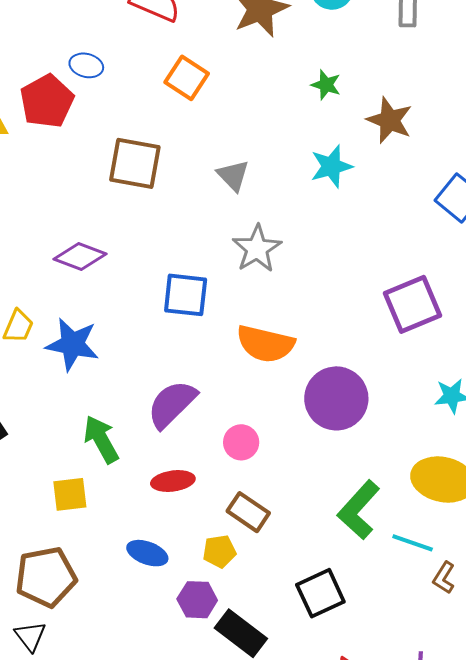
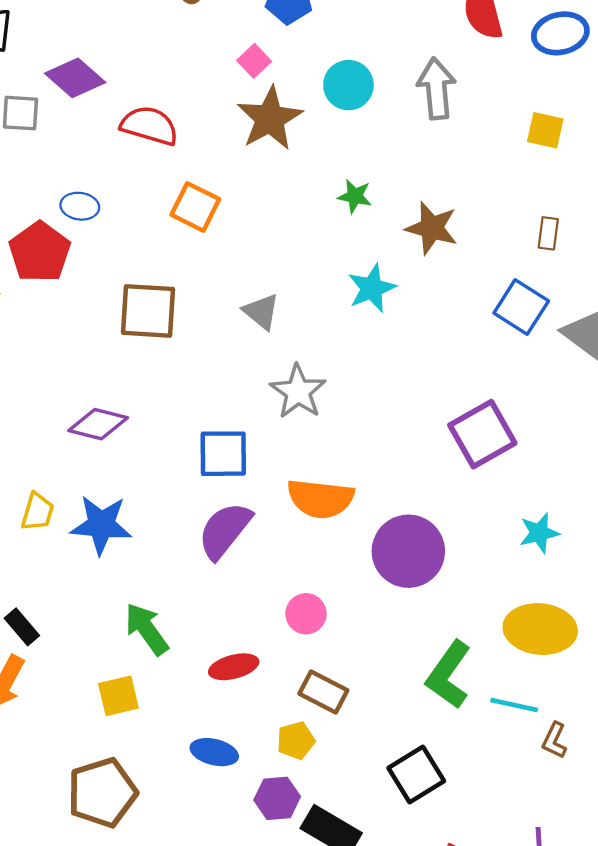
purple semicircle: (172, 404) -> (225, 530), moved

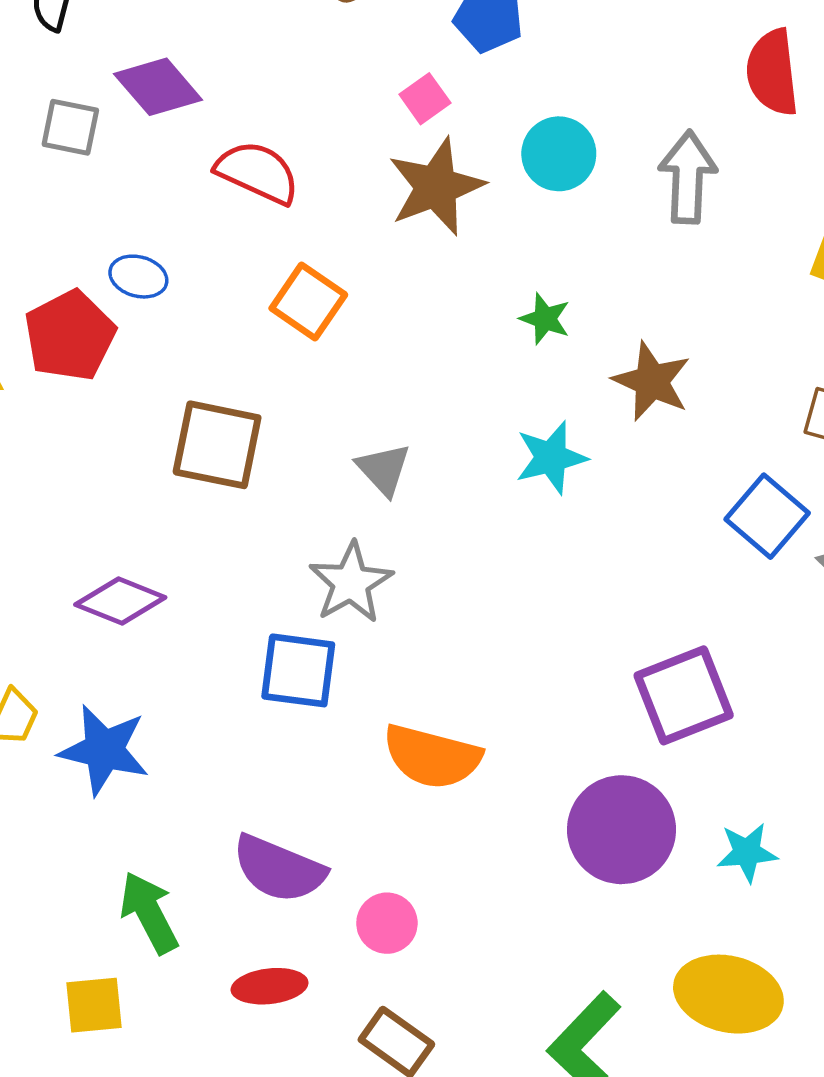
gray star: (298, 392) -> (351, 583), moved
purple semicircle: (225, 530) -> (279, 869), moved, turned -114
purple circle: (408, 551) -> (622, 830), moved

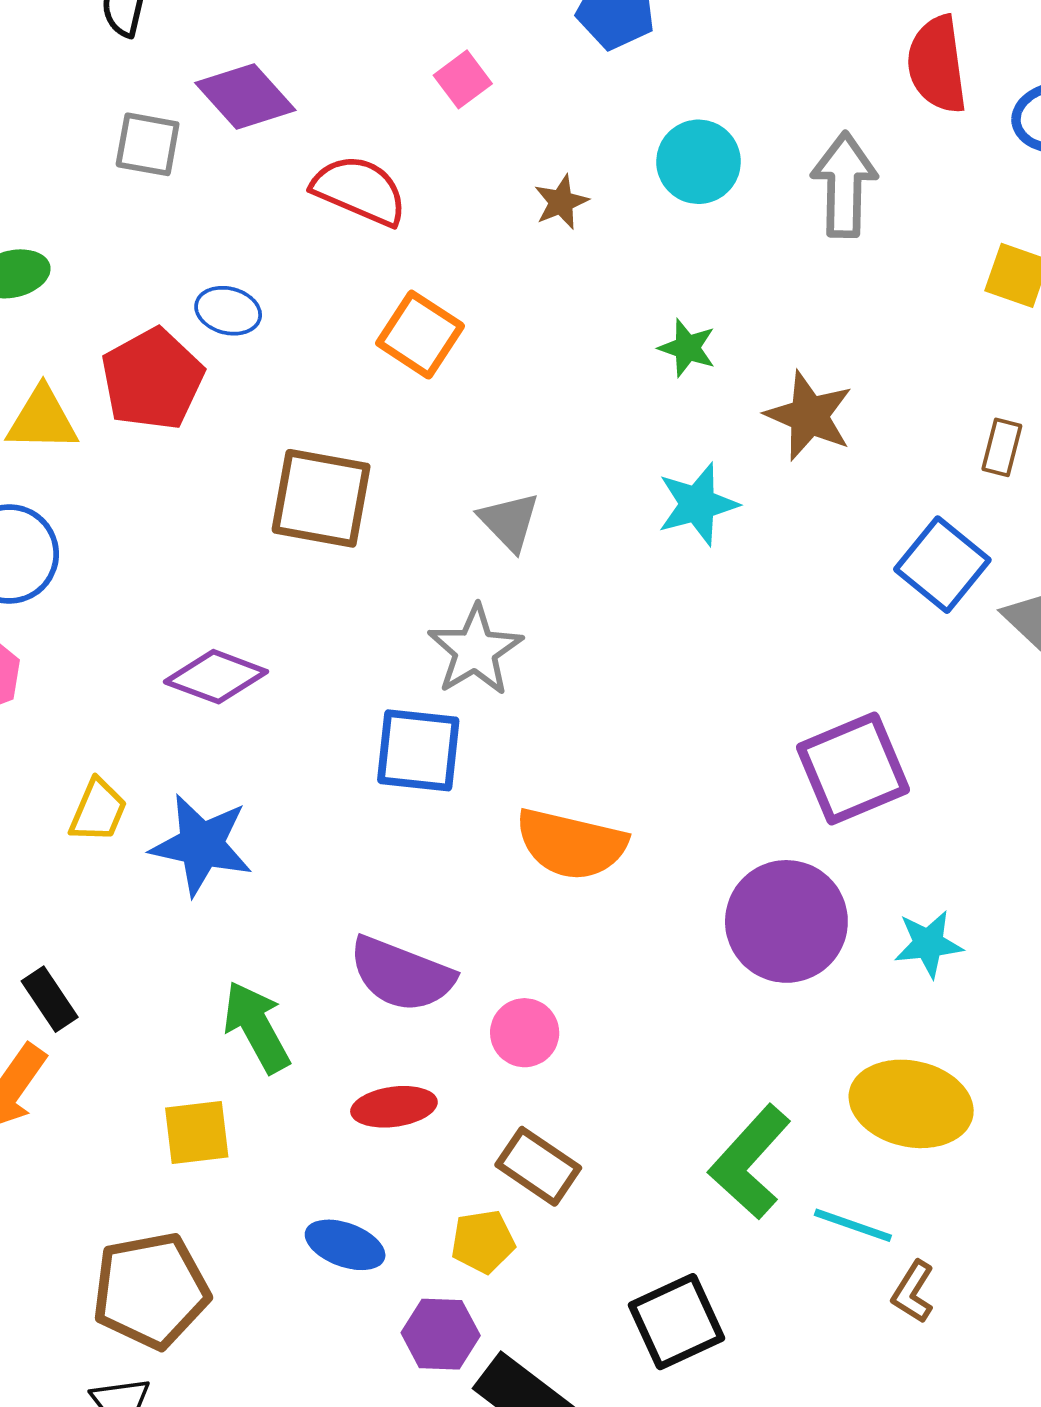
pink square: (425, 99) -> (463, 79), moved
brown star: (436, 187) -> (561, 202), size x0.5

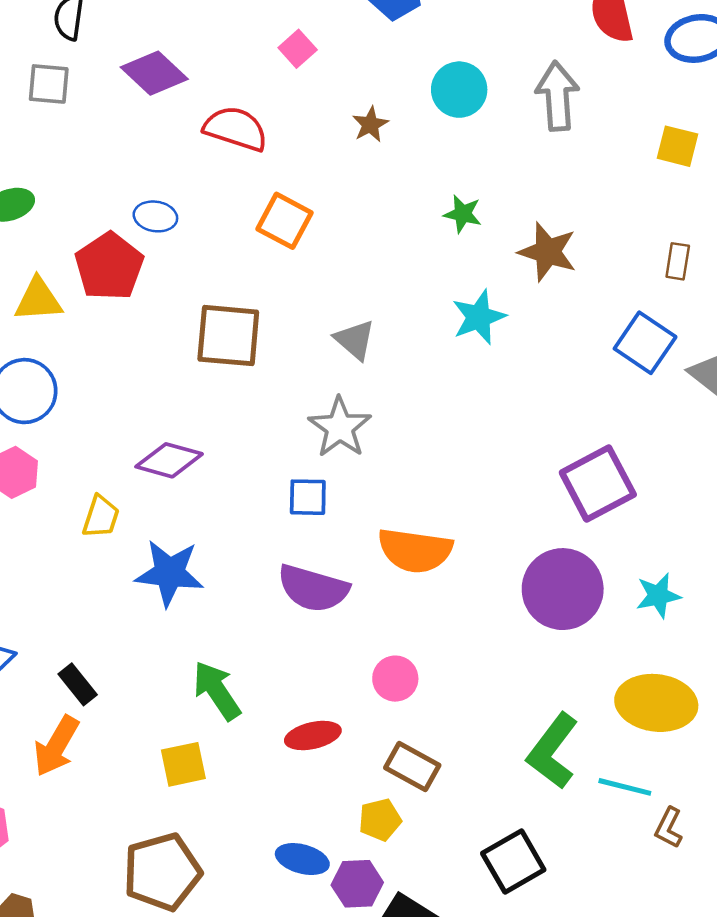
gray square: (148, 144) -> (49, 84), moved
blue square: (418, 750) -> (308, 497), size x0.7
yellow trapezoid: (98, 811) -> (101, 517), moved
purple semicircle: (401, 974) -> (313, 588), moved
blue ellipse: (345, 1245) -> (302, 859), moved

